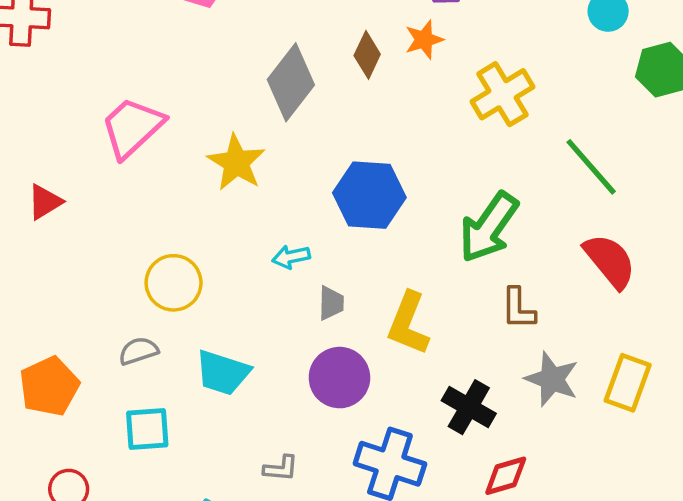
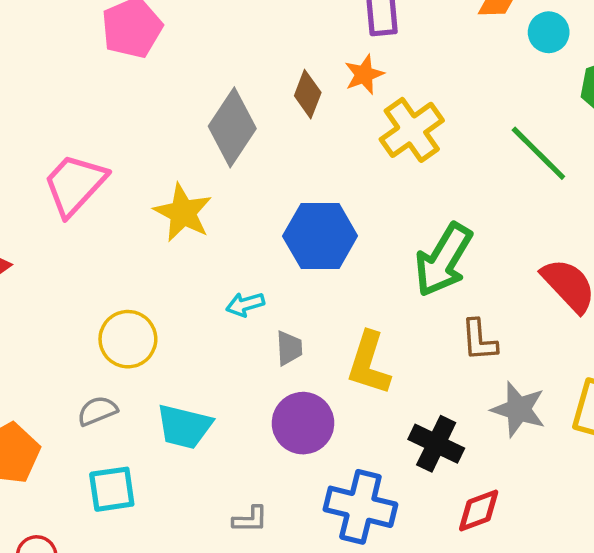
yellow cross: (502, 94) -> (412, 130), moved
green line: (591, 167) -> (538, 153), moved

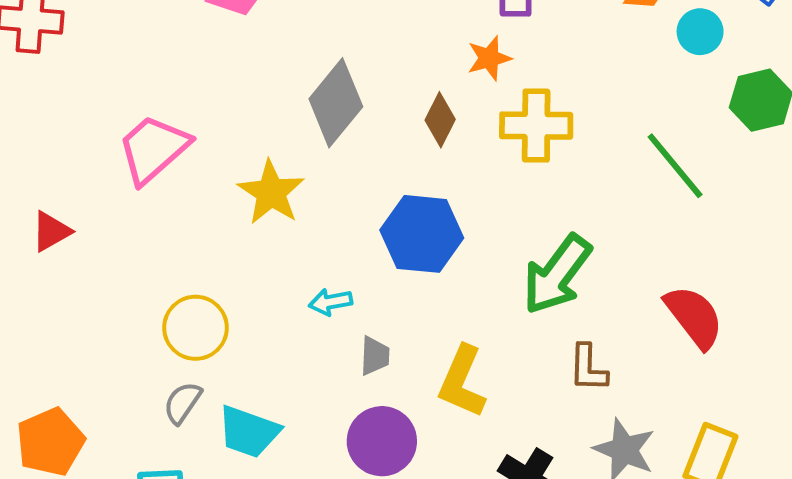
brown diamond: (308, 94) -> (440, 120), moved
yellow cross: (412, 130) -> (536, 126), turned 30
gray semicircle: (97, 411) -> (183, 403), moved, turned -39

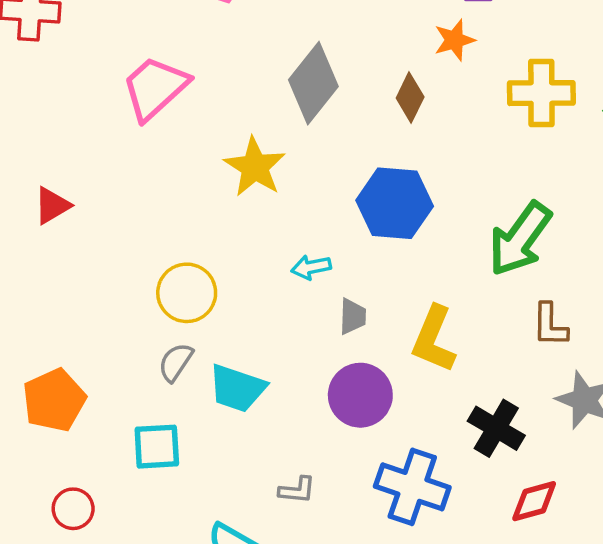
yellow cross: (536, 126) -> (541, 93), moved
pink trapezoid: (153, 149) -> (155, 88), moved

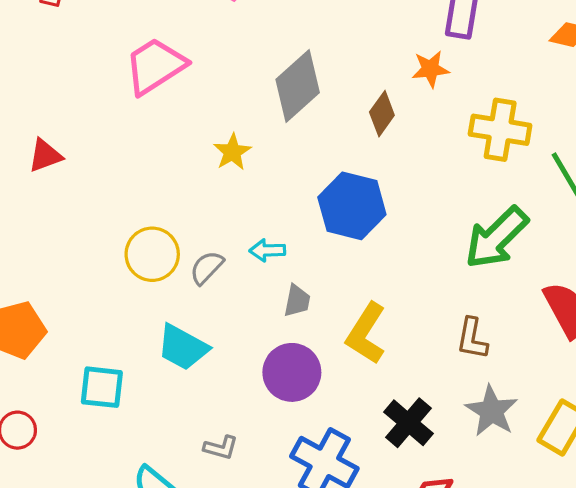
yellow star: (255, 167) -> (232, 152), size x0.7
green arrow: (520, 239) -> (496, 238), moved
gray semicircle: (176, 362) -> (207, 268), moved

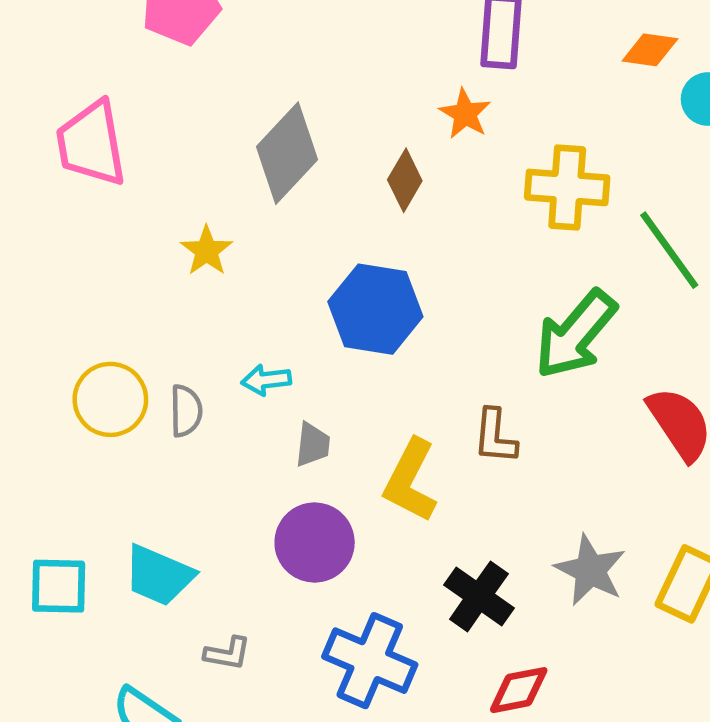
pink trapezoid: (155, 66) -> (91, 144), turned -62
orange star: (430, 69) -> (465, 114), turned -30
gray semicircle: (207, 268) -> (186, 411), turned 141
brown L-shape: (472, 339) -> (495, 436), moved
cyan trapezoid: (183, 347) -> (159, 575), moved

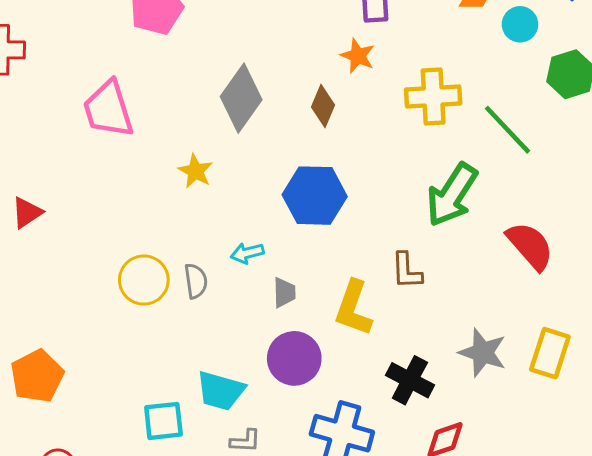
cyan trapezoid: (159, 575) -> (221, 391), moved
cyan square: (59, 586) -> (163, 421), moved

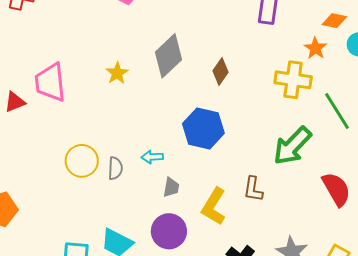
orange star: (358, 56) -> (315, 48), moved
pink trapezoid: (108, 109) -> (50, 82), moved
yellow star: (195, 171) -> (117, 73), moved

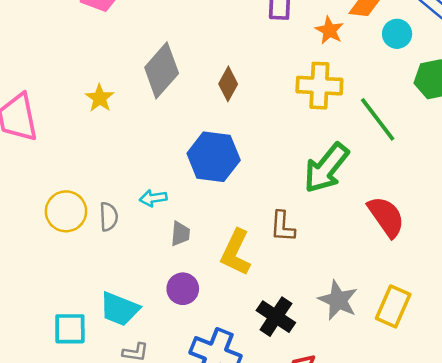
orange star: (315, 48) -> (329, 30), moved
purple circle: (169, 231) -> (183, 289), size x0.7

